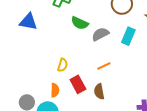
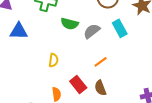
cyan rectangle: (128, 36) -> (120, 28), turned -42
yellow semicircle: (63, 65) -> (54, 60), moved

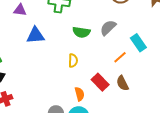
green semicircle: (70, 24) -> (81, 32), moved
cyan rectangle: (120, 28) -> (138, 43), moved

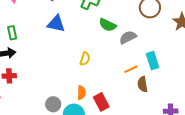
green semicircle: (81, 32) -> (108, 25), moved
red rectangle: (100, 82) -> (101, 102), moved
brown semicircle: (123, 83) -> (143, 84), moved

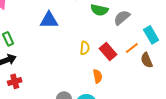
orange semicircle: (81, 93) -> (98, 76), moved
red rectangle: (101, 102) -> (108, 52), moved

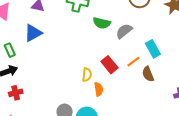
blue triangle: (49, 20) -> (33, 33), moved, turned -30
yellow semicircle: (85, 48) -> (87, 75), moved

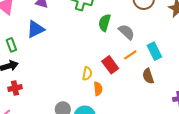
green semicircle: (102, 23) -> (105, 23), turned 90
gray semicircle: (124, 31) -> (127, 32), turned 78
orange line: (133, 62) -> (130, 55), moved

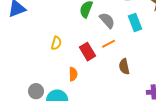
cyan rectangle: (154, 51) -> (135, 22), moved
yellow semicircle: (87, 74) -> (56, 43), moved

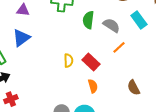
red rectangle: (88, 52) -> (91, 62), moved
brown semicircle: (124, 67) -> (134, 88), moved

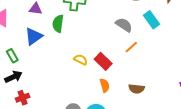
green semicircle: (88, 20) -> (58, 24), moved
yellow semicircle: (68, 61) -> (81, 60), turned -64
brown semicircle: (134, 88) -> (137, 89), moved, turned -56

